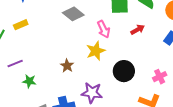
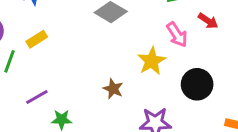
pink arrow: (104, 29) -> (177, 35), moved
red arrow: (138, 30) -> (208, 21), turned 72

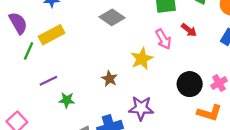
yellow rectangle: (37, 39) -> (52, 35), size x1.5
black circle: (197, 84) -> (190, 84), moved

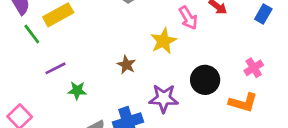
green line: (29, 51) -> (32, 34), turned -60
black circle: (190, 84) -> (205, 80), moved

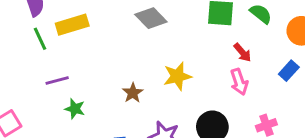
pink arrow: (188, 18) -> (239, 82), moved

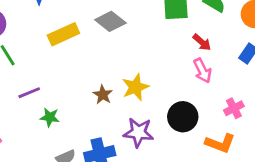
yellow rectangle: (72, 25) -> (63, 34), moved
yellow star: (177, 76) -> (135, 87), moved

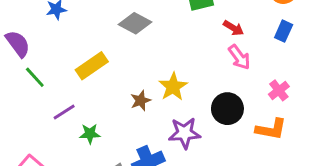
yellow rectangle: (63, 34) -> (92, 66), moved
brown star: (103, 95) -> (141, 101), turned 30

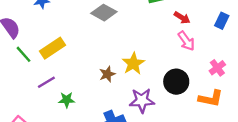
yellow rectangle: (92, 66) -> (53, 48), moved

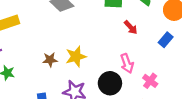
pink arrow: (186, 41) -> (127, 63), moved
pink cross: (217, 68) -> (150, 81), turned -32

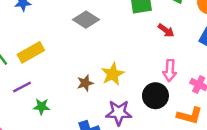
pink arrow: (127, 63) -> (170, 70), turned 36

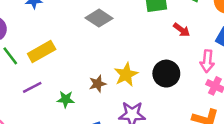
pink arrow: (170, 70) -> (207, 61), moved
black circle: (155, 96) -> (166, 74), moved
green star: (42, 107) -> (66, 99), moved

